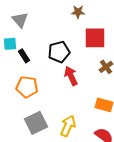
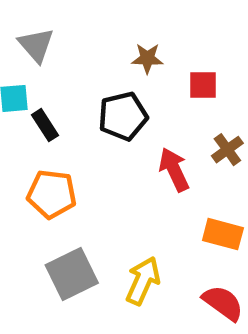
brown star: (78, 12) -> (147, 58), moved
red square: (95, 38) -> (203, 85), size x0.6
red arrow: (71, 76) -> (174, 170), moved

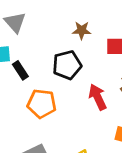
orange pentagon: (52, 194) -> (42, 104), moved

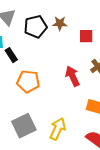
black pentagon: (67, 65) -> (36, 27), moved

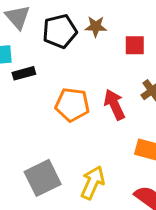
black rectangle: (11, 55) -> (24, 73), turned -72
orange pentagon: (28, 81) -> (72, 105), moved

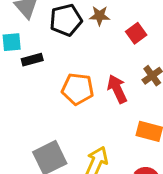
red square: (135, 45) -> (136, 33), turned -36

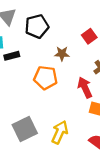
brown star: (100, 16) -> (62, 54), moved
red arrow: (117, 89) -> (85, 88), moved

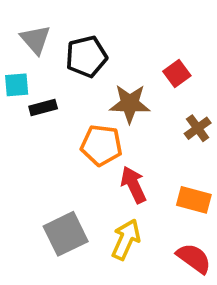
brown star: (62, 54) -> (130, 104), size x1.5
red arrow: (85, 88) -> (133, 185), moved

